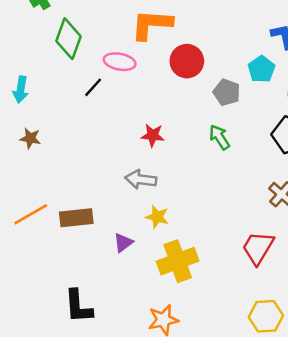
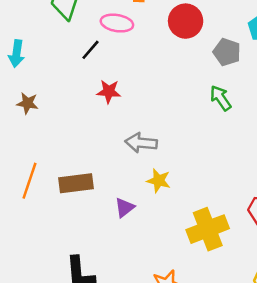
red star: (153, 135) -> (109, 92), moved
orange line: (31, 214) -> (29, 181), turned -40
yellow cross: (178, 261) -> (208, 229), moved

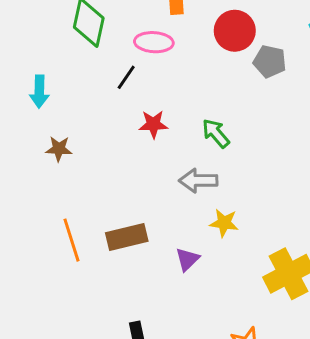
gray pentagon: (227, 52) -> (270, 61), moved
green arrow: (221, 98) -> (216, 133), moved
orange line: (29, 181) -> (71, 240), turned -30

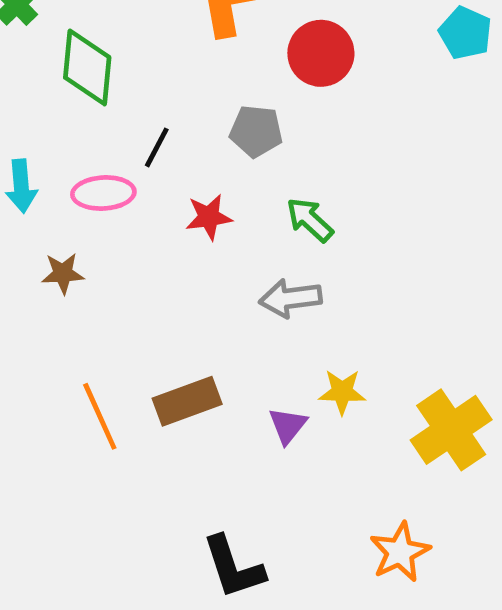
pink ellipse: (154, 42) -> (103, 193), moved
gray pentagon: (270, 61) -> (256, 131), moved
yellow star: (224, 223) -> (342, 392), moved

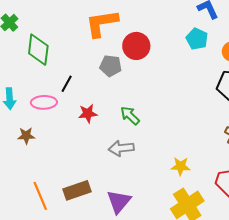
gray pentagon: (256, 131) -> (111, 66), moved
yellow star: (342, 392) -> (181, 166), moved
purple triangle: (288, 426) -> (119, 202), size x1.5

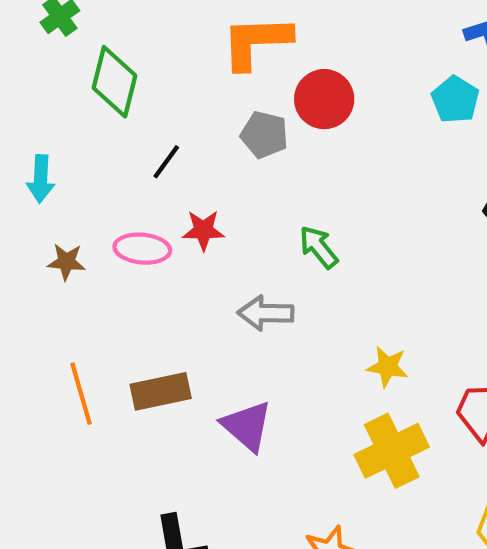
pink ellipse: (44, 102) -> (142, 249), moved
green arrow: (130, 116) -> (319, 247), moved
purple triangle: (119, 202) -> (247, 426), turned -36

